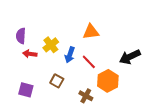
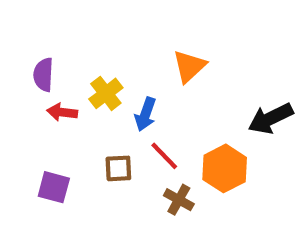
orange triangle: (91, 32) -> (189, 66), turned -36
red line: (89, 62) -> (164, 156), moved
brown square: (57, 81) -> (118, 168), turned -32

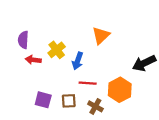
red line: (164, 156) -> (88, 83), turned -42
brown square: (118, 168) -> (69, 101), moved
purple square: (54, 187) -> (43, 100), moved

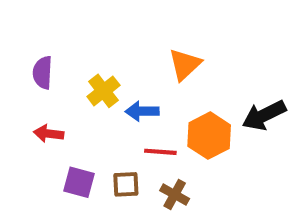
red arrow: (33, 60) -> (49, 134), moved
blue arrow: (78, 61) -> (142, 111), turned 70
orange hexagon: (120, 90) -> (209, 136), moved

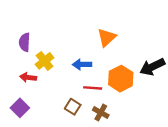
yellow cross: (103, 91) -> (45, 61), moved
purple square: (79, 182) -> (20, 108), moved, turned 30
brown square: (126, 184) -> (73, 107), turned 35

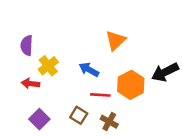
blue arrow: (82, 64) -> (89, 70), turned 30
purple square: (20, 108) -> (39, 119), moved

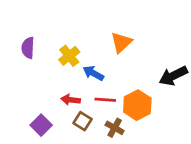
yellow cross: (48, 66) -> (69, 56), moved
red arrow: (30, 84) -> (71, 100), moved
orange hexagon: (131, 85) -> (137, 105), moved

